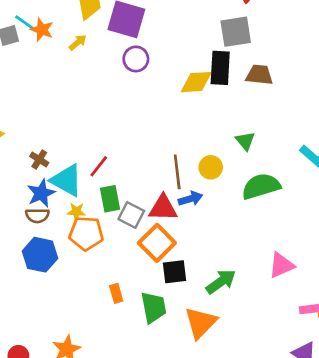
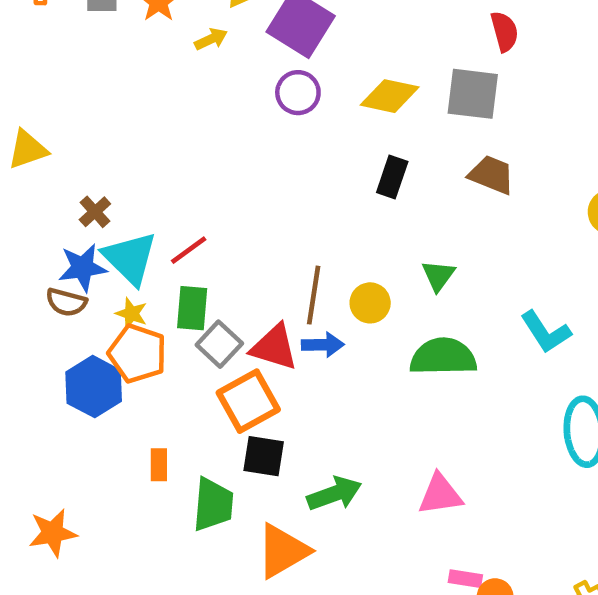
black rectangle: (220, 68) -> (392, 177), moved, size x0.7
yellow diamond: (196, 82) -> (390, 96), moved
blue hexagon: (40, 255) -> (94, 387), moved

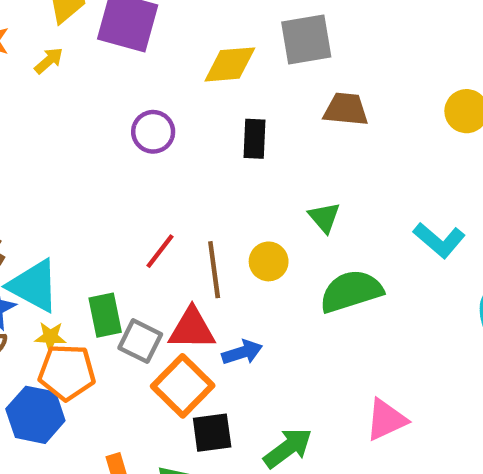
purple circle: (298, 93) -> (153, 132), moved
red line: (189, 250) -> (160, 251), moved
blue arrow: (323, 345) -> (242, 352), moved

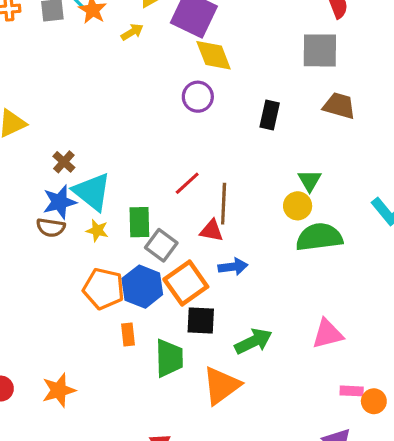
yellow diamond: (230, 64) -> (214, 55), moved, turned 63
yellow circle: (269, 261) -> (298, 206), moved
red triangle: (192, 329) -> (212, 231), moved, size x0.7
orange pentagon: (67, 372) -> (104, 289), moved
blue hexagon: (35, 415) -> (142, 287), moved

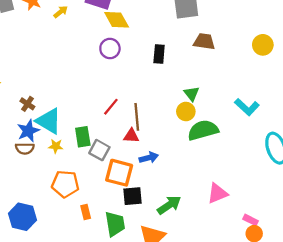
orange square: (186, 283) -> (119, 173), turned -32
blue hexagon: (142, 287) -> (22, 217), moved
pink rectangle: (352, 391) -> (251, 220), moved, turned 32

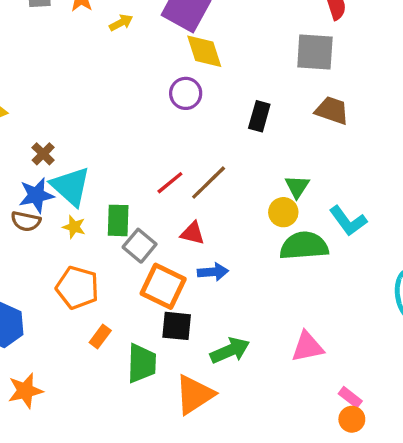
cyan L-shape: (247, 107) -> (348, 221), moved
brown line: (137, 117) -> (209, 183), moved, turned 40
orange rectangle: (86, 212) -> (100, 336), turned 40

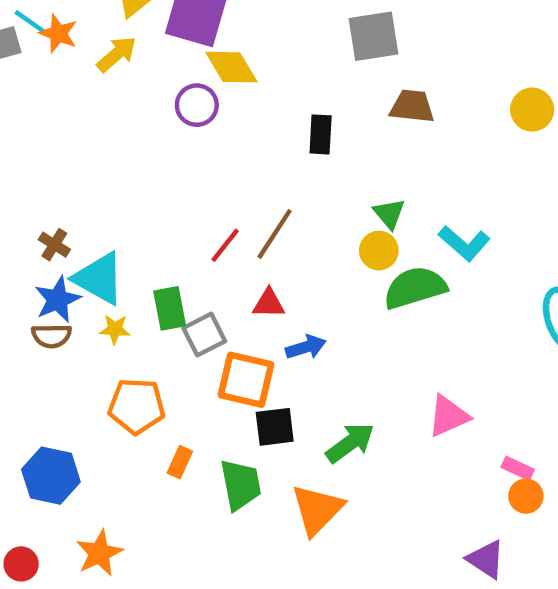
yellow arrow: (121, 23) -> (117, 54), size x1.4
purple circle: (186, 93) -> (197, 105), moved
gray square: (140, 246) -> (204, 335), turned 36

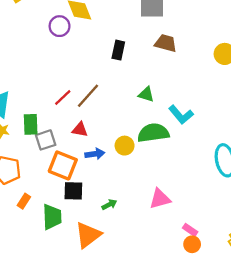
green triangle: (389, 214) -> (146, 94), turned -42
yellow circle: (379, 251) -> (125, 146), moved
green arrow: (350, 443) -> (109, 205), size x0.6

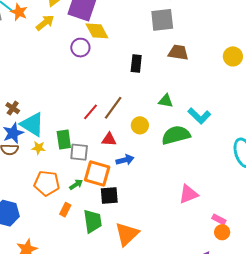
gray square: (46, 140) -> (79, 152), turned 30
yellow circle: (125, 146) -> (140, 125), moved
green arrow: (109, 205) -> (76, 185), moved

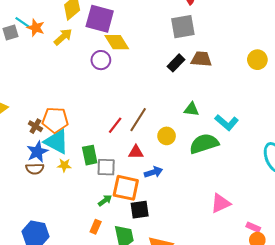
black rectangle: (136, 63) -> (176, 63), moved, turned 42
orange pentagon: (47, 183) -> (55, 120), moved

